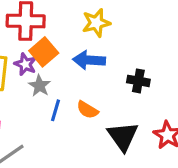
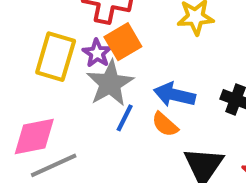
blue arrow: (89, 60) -> (174, 95), moved
gray star: (39, 86) -> (110, 83), size x1.6

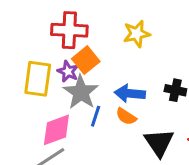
pink diamond: (34, 136) -> (56, 130), moved

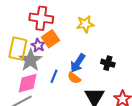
gray star: (81, 92) -> (30, 60), moved
blue arrow: (130, 93) -> (78, 63), turned -66

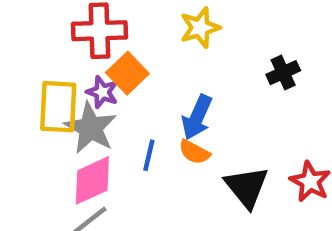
black cross: (108, 63) -> (283, 73), moved, turned -32

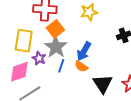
purple star: (102, 92) -> (39, 58), moved
gray star: (91, 128) -> (56, 47), moved
pink diamond: (92, 180) -> (19, 72), moved

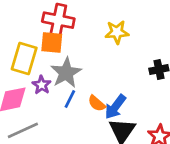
orange square: (55, 29) -> (52, 43), moved, turned 36
blue arrow: (84, 51) -> (115, 107), moved

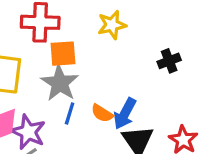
orange square: (52, 43) -> (63, 54), moved
purple star: (42, 85) -> (28, 132), moved, size x1.5

